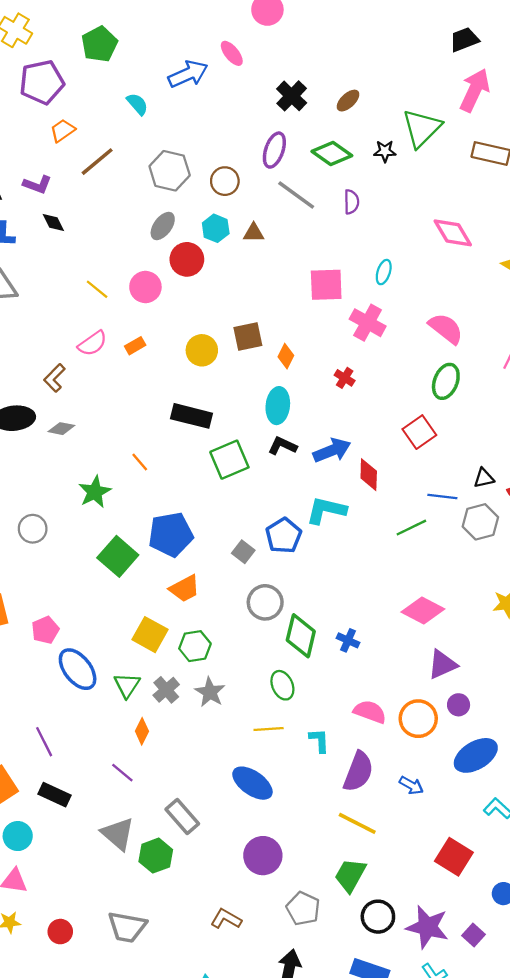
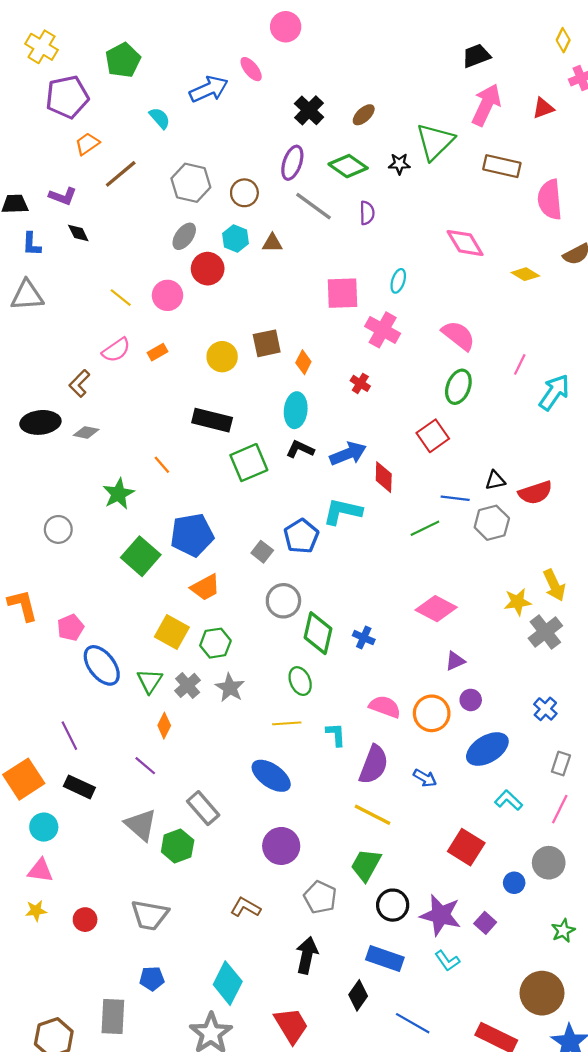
purple triangle: (442, 665) -> (455, 661), size x0.7

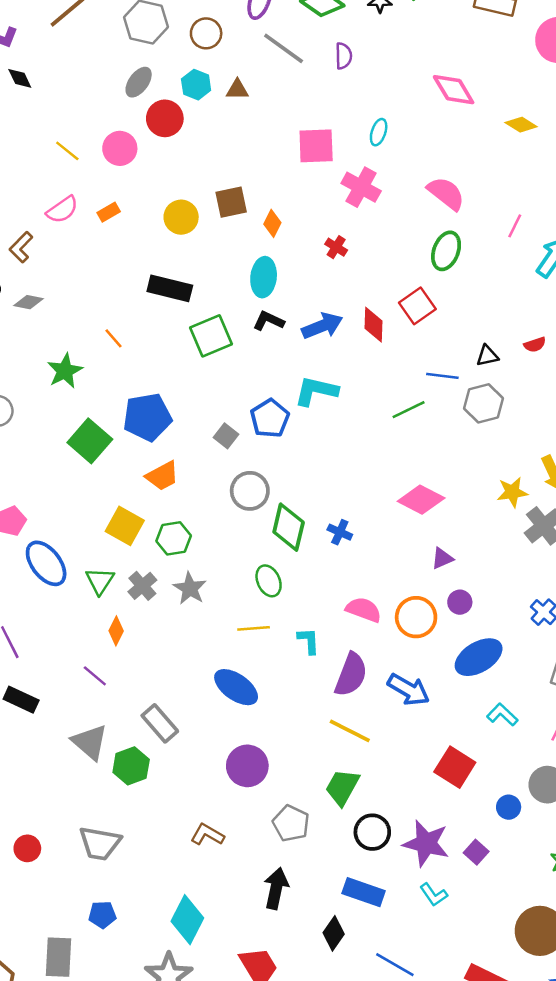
red diamond: (384, 477) -> (374, 325), moved
red semicircle: (535, 493) -> (535, 345), moved, size x0.6
blue arrow: (425, 778) -> (409, 690), size x1.6

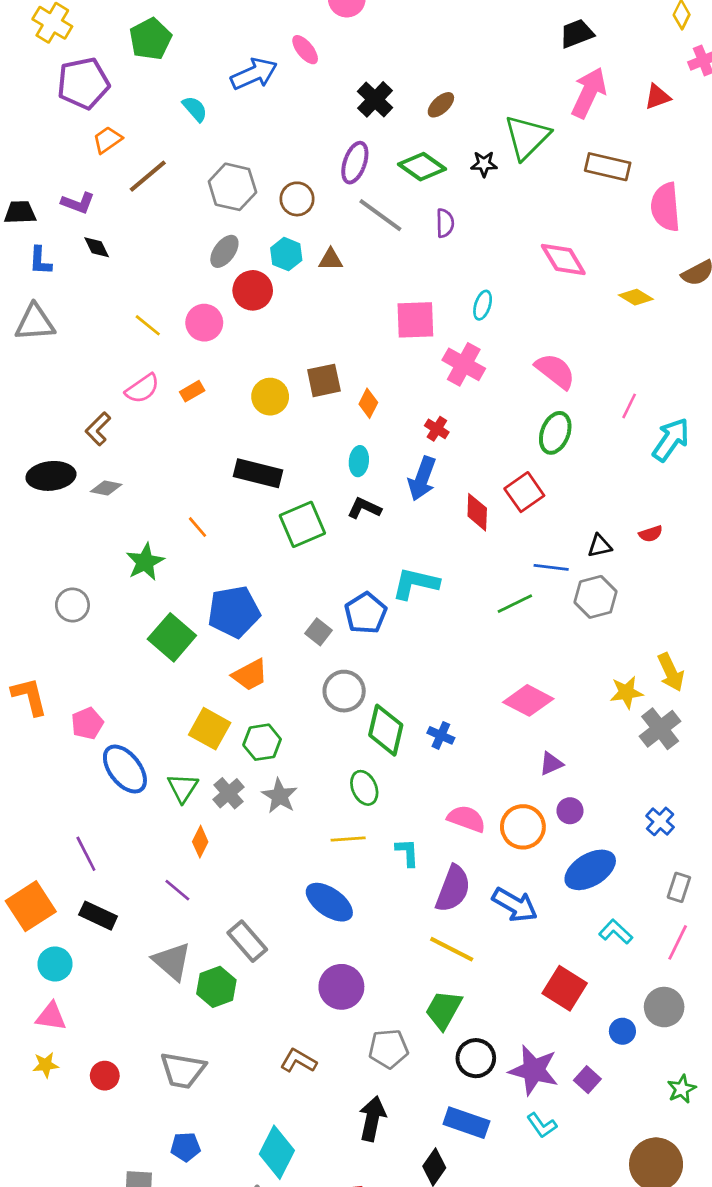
cyan ellipse: (264, 277) -> (359, 461), size x0.7
blue arrow: (322, 326) -> (422, 479), moved, turned 132
gray pentagon: (291, 823) -> (388, 1049), turned -30

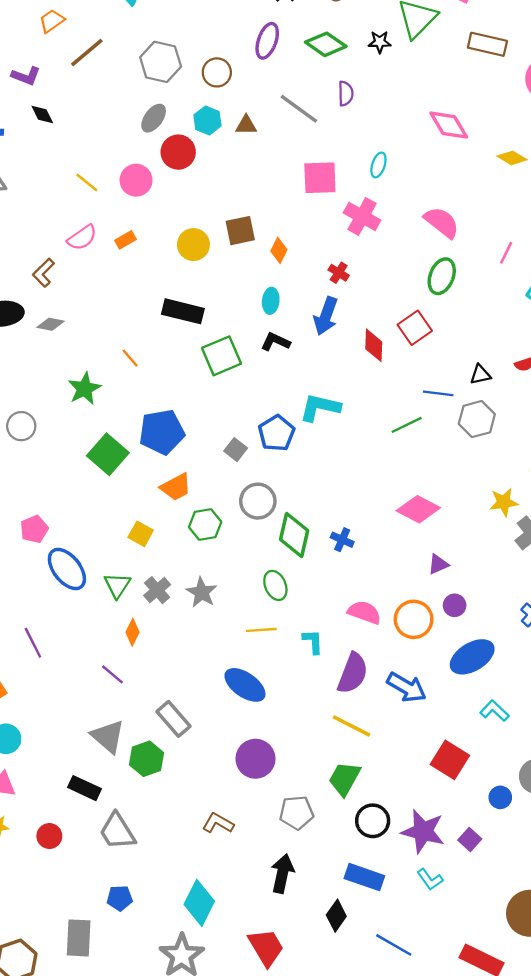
gray line: (380, 215) -> (299, 109), moved
yellow square: (210, 729) -> (141, 534), size x0.7
green hexagon: (262, 742) -> (205, 524), moved
black rectangle: (98, 916) -> (84, 788), moved
gray trapezoid: (183, 1070) -> (117, 831), turned 48

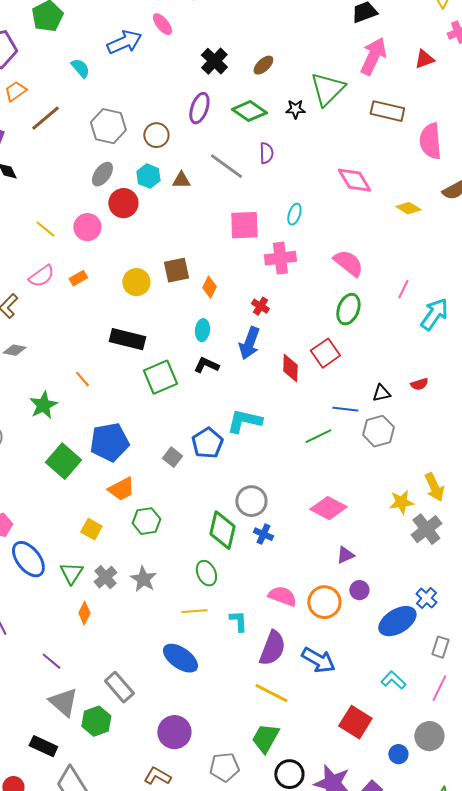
pink cross: (362, 216) -> (280, 258), turned -36
gray circle: (258, 501) -> (251, 501), moved
blue ellipse: (472, 657) -> (397, 621), moved
purple line: (113, 674) -> (51, 661), moved
purple circle: (255, 759) -> (174, 732), moved

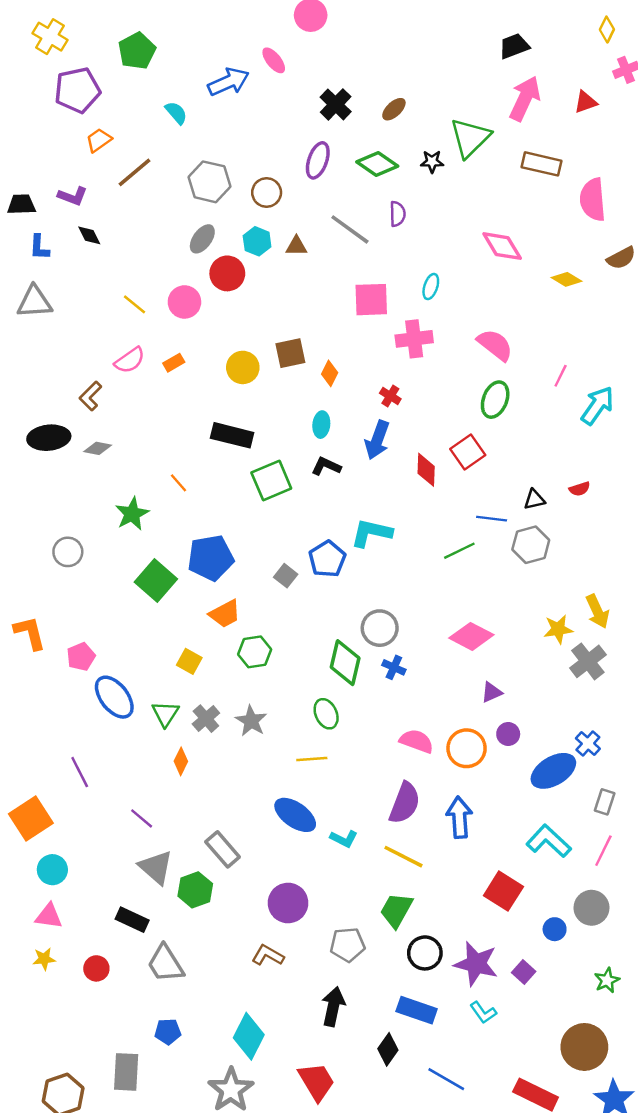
cyan L-shape: (238, 621) -> (344, 839), moved, turned 120
blue arrow: (318, 660) -> (459, 817), turned -124
cyan L-shape: (393, 680) -> (549, 841), size x1.5

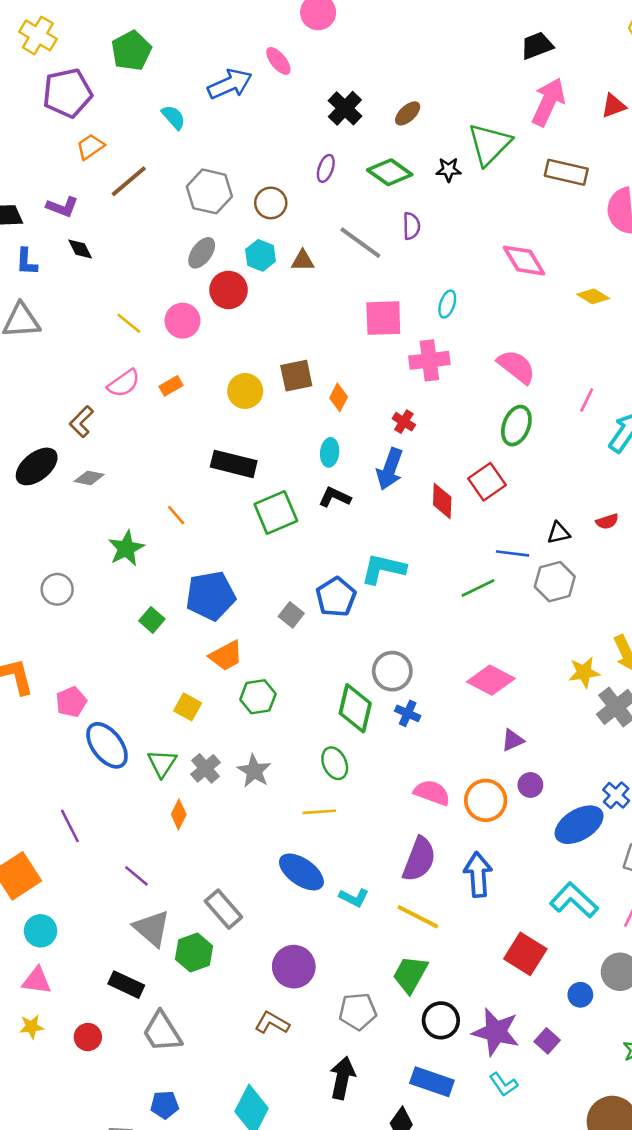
purple ellipse: (318, 160) -> (326, 168), size x0.7
black ellipse: (49, 438) -> (37, 466), turned -33
green square: (156, 580) -> (152, 620), size x0.6

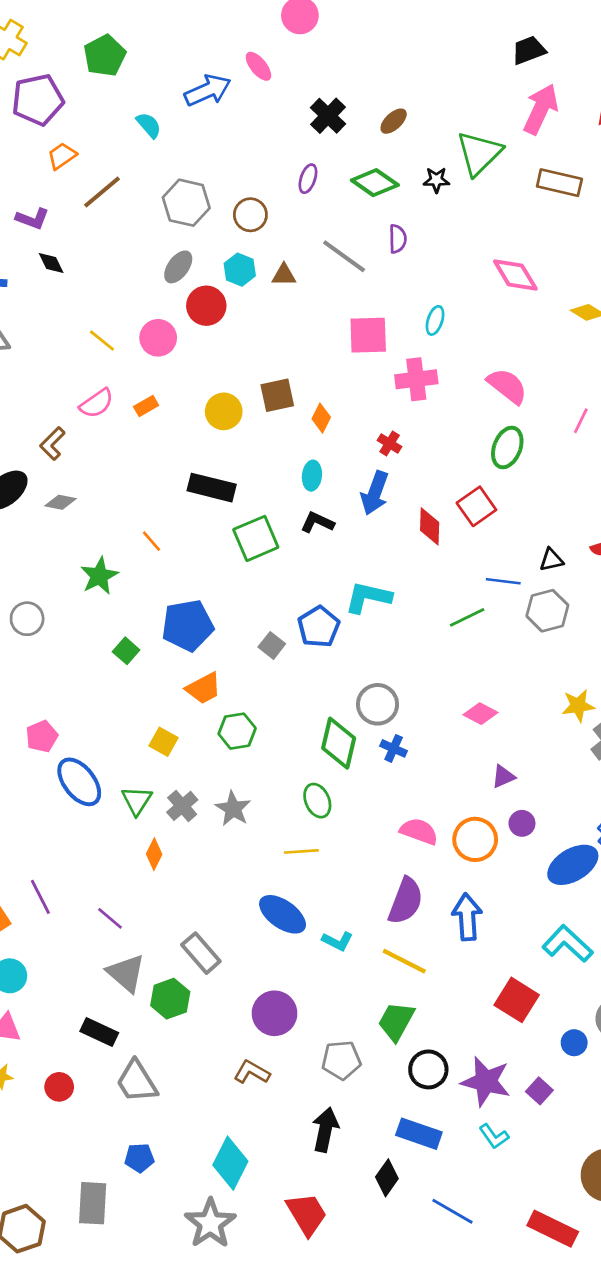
pink diamond: (491, 680) -> (481, 714), size x0.7
purple line: (70, 826) -> (40, 897), moved

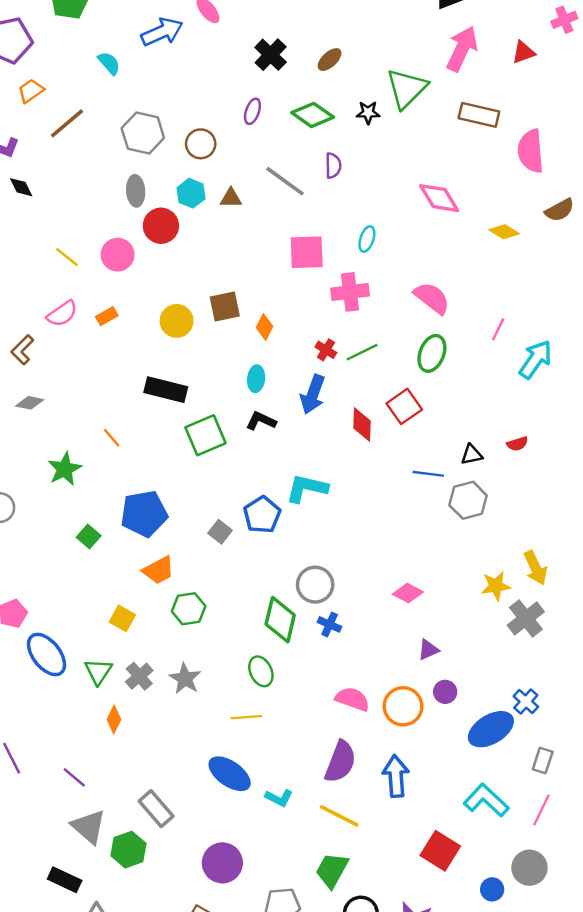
gray ellipse: (178, 267) -> (136, 191), turned -40
green line: (467, 617) -> (362, 352), moved

